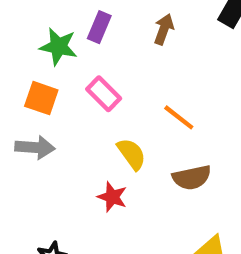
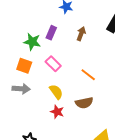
yellow semicircle: (132, 154) -> (56, 92), moved
brown semicircle: (192, 178) -> (84, 103), moved

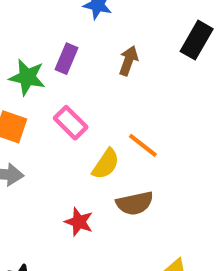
yellow semicircle: (56, 92) -> (106, 164), moved, turned 70

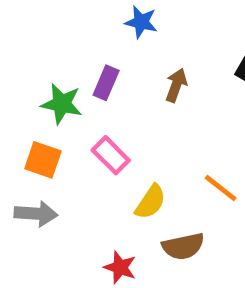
orange line: (143, 145) -> (221, 188), moved

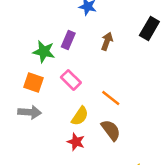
orange line: (221, 188) -> (111, 98), moved
yellow semicircle: (150, 202) -> (80, 116), moved
brown semicircle: (183, 246) -> (111, 130), turned -115

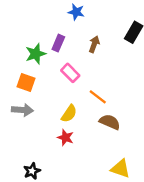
green star: (44, 52) -> (36, 54), turned -30
pink rectangle: (71, 80) -> (70, 73), moved
brown semicircle: (111, 130) -> (110, 122), moved, turned -30

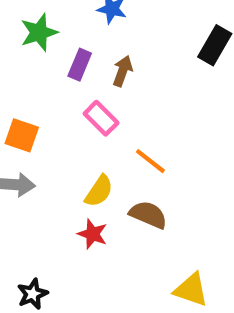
brown arrow: (94, 44) -> (123, 71), moved
green star: (36, 54) -> (39, 32), moved
brown semicircle: (110, 122) -> (148, 215), moved

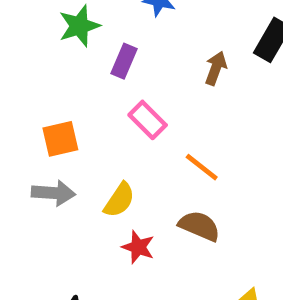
brown arrow: (123, 71) -> (216, 68), moved
orange square: (22, 135) -> (60, 139), turned -32
yellow semicircle: (99, 191) -> (119, 200), moved

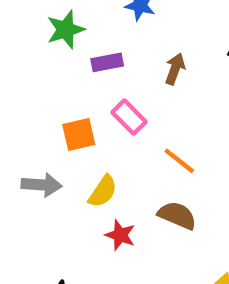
purple rectangle: (124, 61) -> (107, 62), turned 56
brown arrow: (216, 68) -> (175, 69), moved
orange square: (60, 139) -> (79, 135), moved

